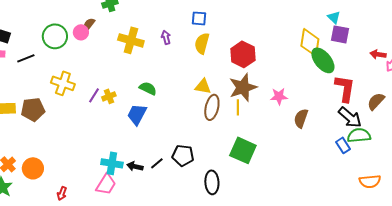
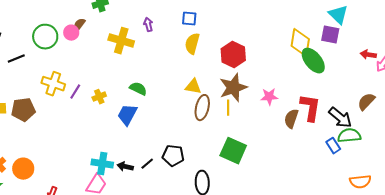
cyan triangle: (334, 17) -> (338, 15), moved, size x1.5
purple arrow: (166, 37) -> (148, 25), moved
red L-shape: (345, 88) -> (310, 108), moved
purple line: (94, 95) -> (75, 92), moved

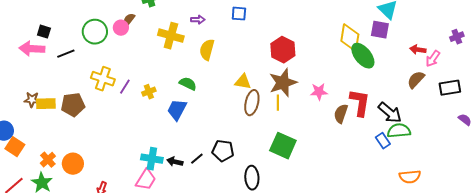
purple arrow: (148, 25) -> (198, 20), turned 104
yellow semicircle: (192, 44) -> (207, 50), moved
brown semicircle: (366, 102) -> (416, 80), moved

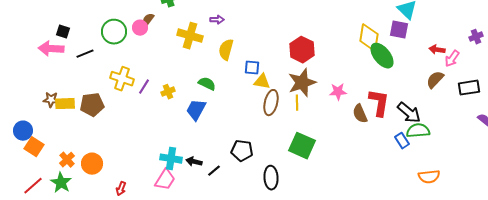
blue square: (239, 14) -> (252, 68), moved
brown semicircle: (341, 114) -> (360, 114), turned -42
black line: (197, 159) -> (214, 171), moved

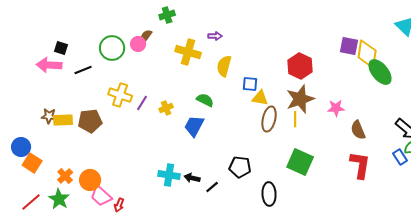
purple square: (399, 30) -> (349, 46), moved
red L-shape: (379, 103) -> (360, 165), moved
pink trapezoid: (165, 180) -> (101, 196), moved, turned 100

